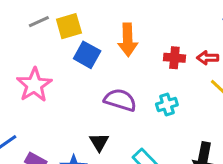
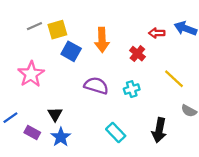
red cross: (174, 58) -> (137, 54), turned 35
red arrow: (208, 58) -> (157, 33), moved
black triangle: (99, 142) -> (55, 114), moved

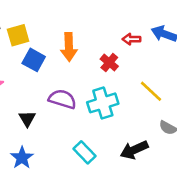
cyan cross: (132, 89) -> (103, 103), size x1.6
black triangle: (55, 114) -> (27, 119), moved
black arrow: (159, 130) -> (134, 150), turned 55

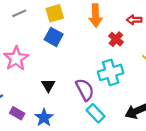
yellow square: (18, 35) -> (55, 13), moved
orange arrow: (69, 47) -> (96, 15), moved
purple semicircle: (62, 99) -> (85, 90), moved, turned 45

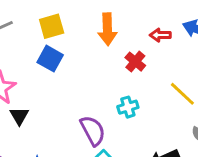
cyan cross: (111, 72) -> (128, 107), size x0.6
black triangle: (48, 85) -> (19, 116), moved

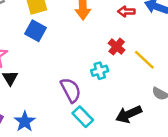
red cross: (135, 62) -> (117, 47), moved

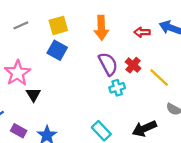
purple semicircle: (71, 90) -> (108, 64), moved

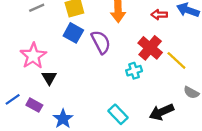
purple semicircle: (108, 64) -> (101, 42), moved
red cross: (133, 65) -> (150, 48), size x1.5
purple rectangle: (19, 131) -> (34, 105), moved

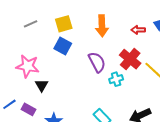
purple semicircle: (101, 42) -> (97, 62), moved
pink star: (33, 56) -> (28, 66), turned -30

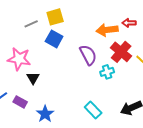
gray line: (31, 24) -> (31, 24), moved
orange arrow: (102, 26) -> (107, 30), moved, turned 85

